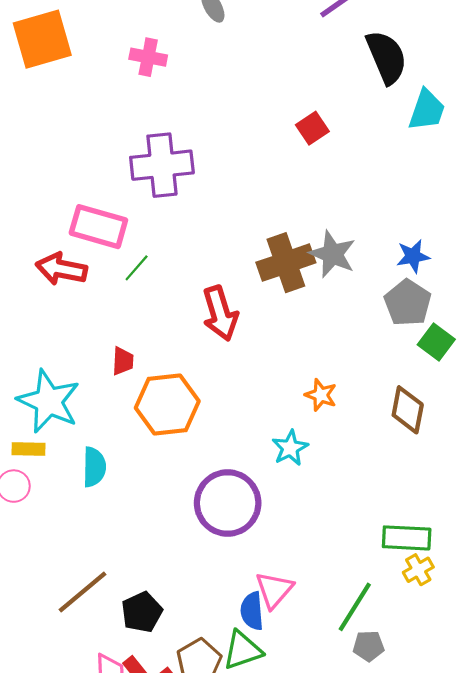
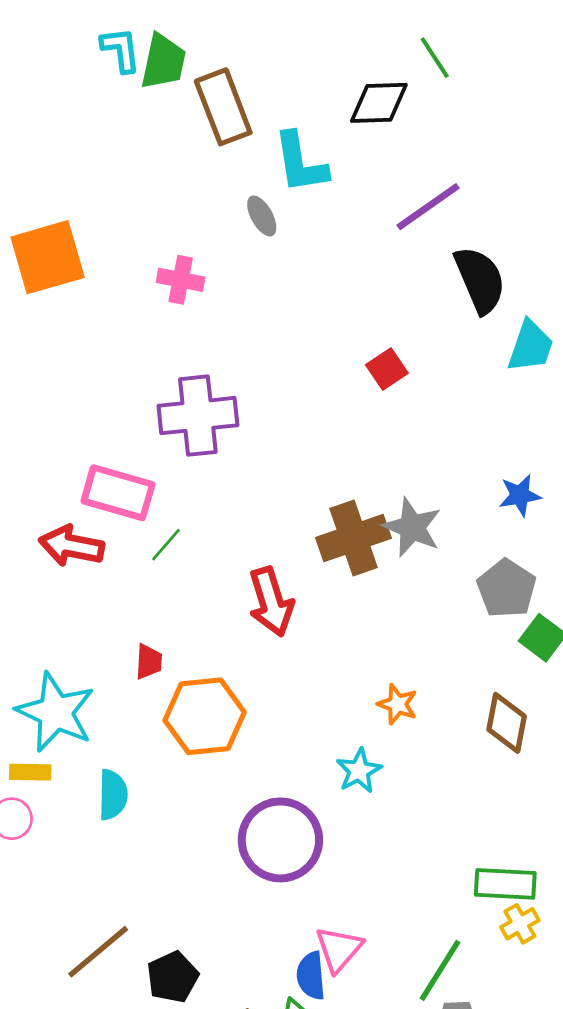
blue star: (413, 256) -> (520, 495), moved

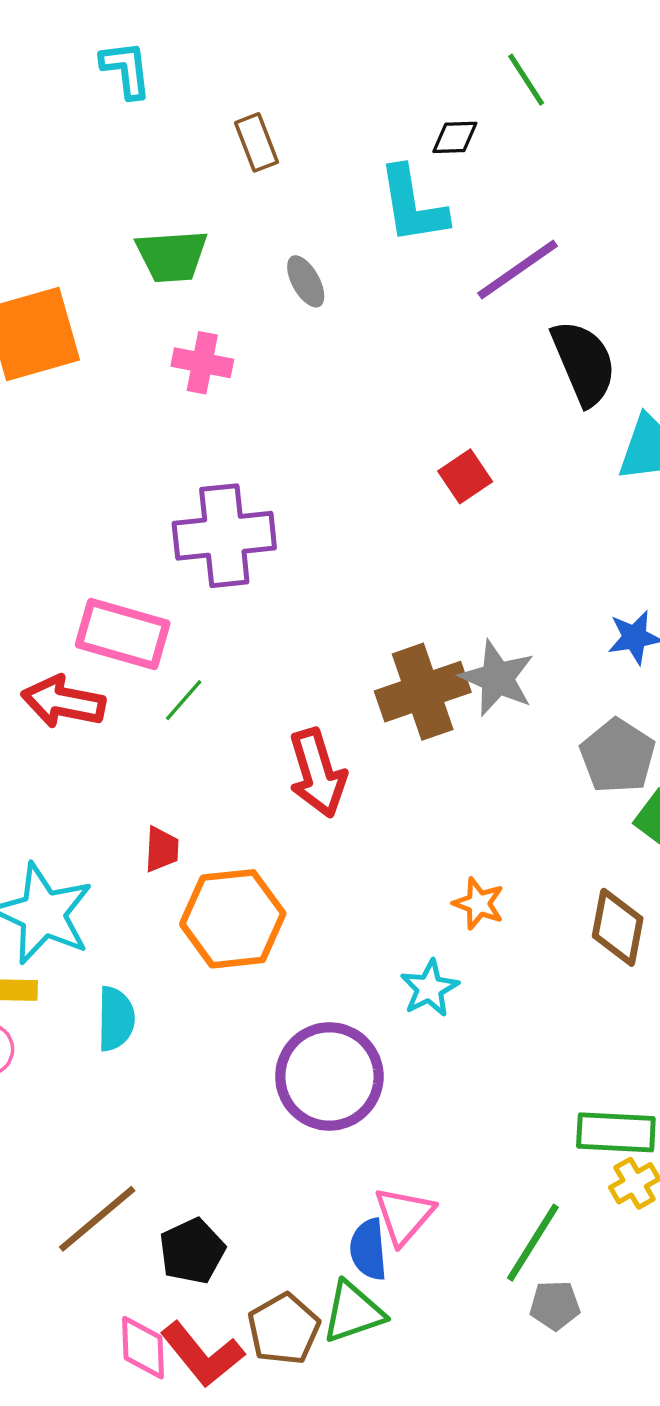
green trapezoid: (163, 62) -> (172, 256), moved, turned 74
black diamond: (379, 103) -> (455, 137), size x0.6
brown rectangle: (223, 107) -> (257, 142), size x0.6
cyan L-shape: (300, 163) -> (412, 205), moved

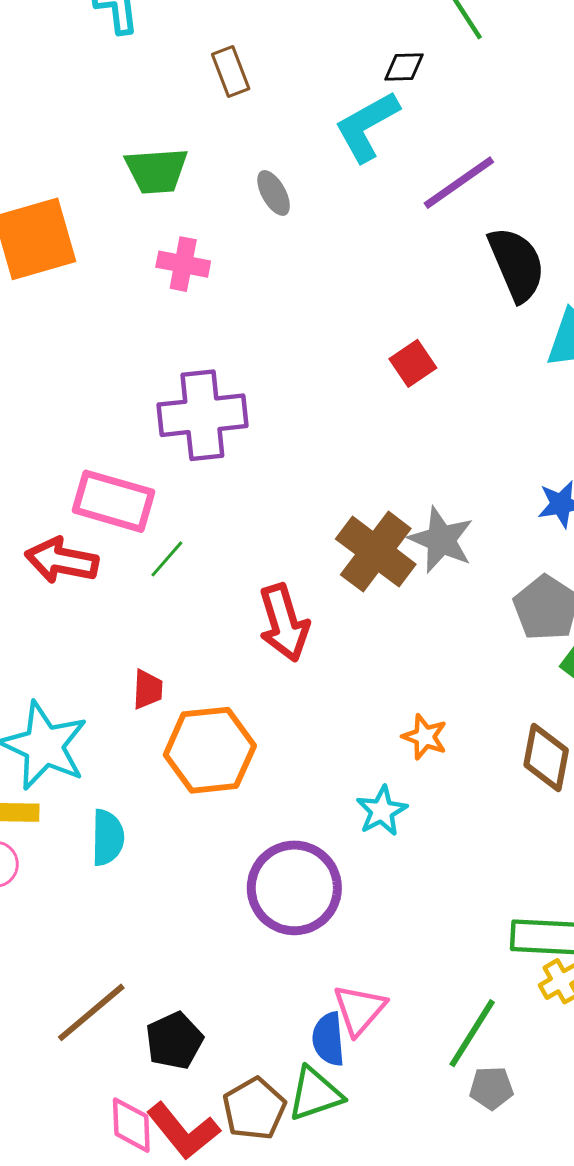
cyan L-shape: (412, 205) -> (367, 126), turned 70
brown cross: (423, 692) -> (376, 552), turned -34

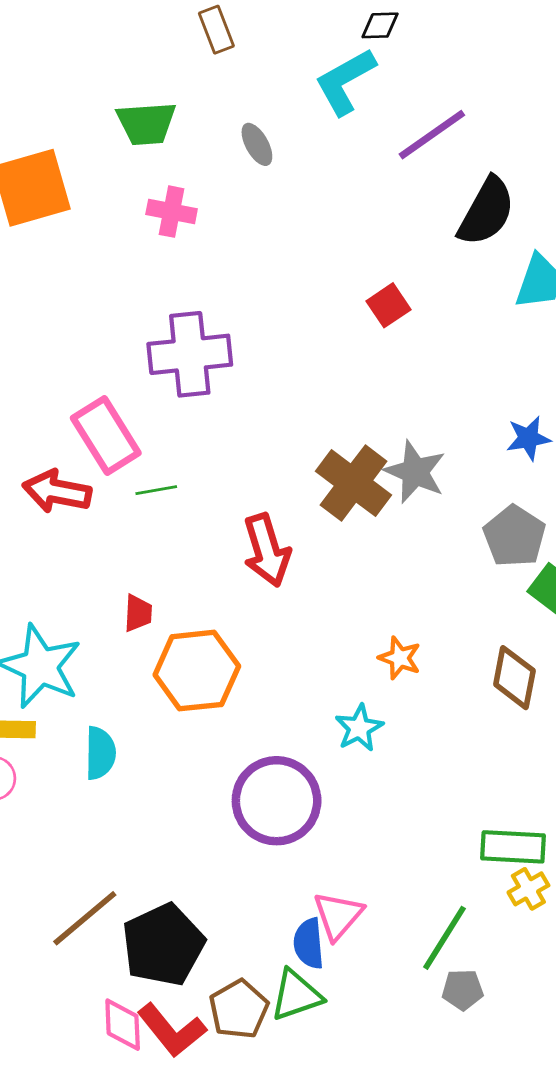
black semicircle: (517, 264) -> (486, 212), turned 52
pink rectangle: (114, 501) -> (106, 435), turned 42
green line: (167, 559) -> (156, 490), turned 39
black pentagon: (174, 1041) -> (163, 945), size x1.5

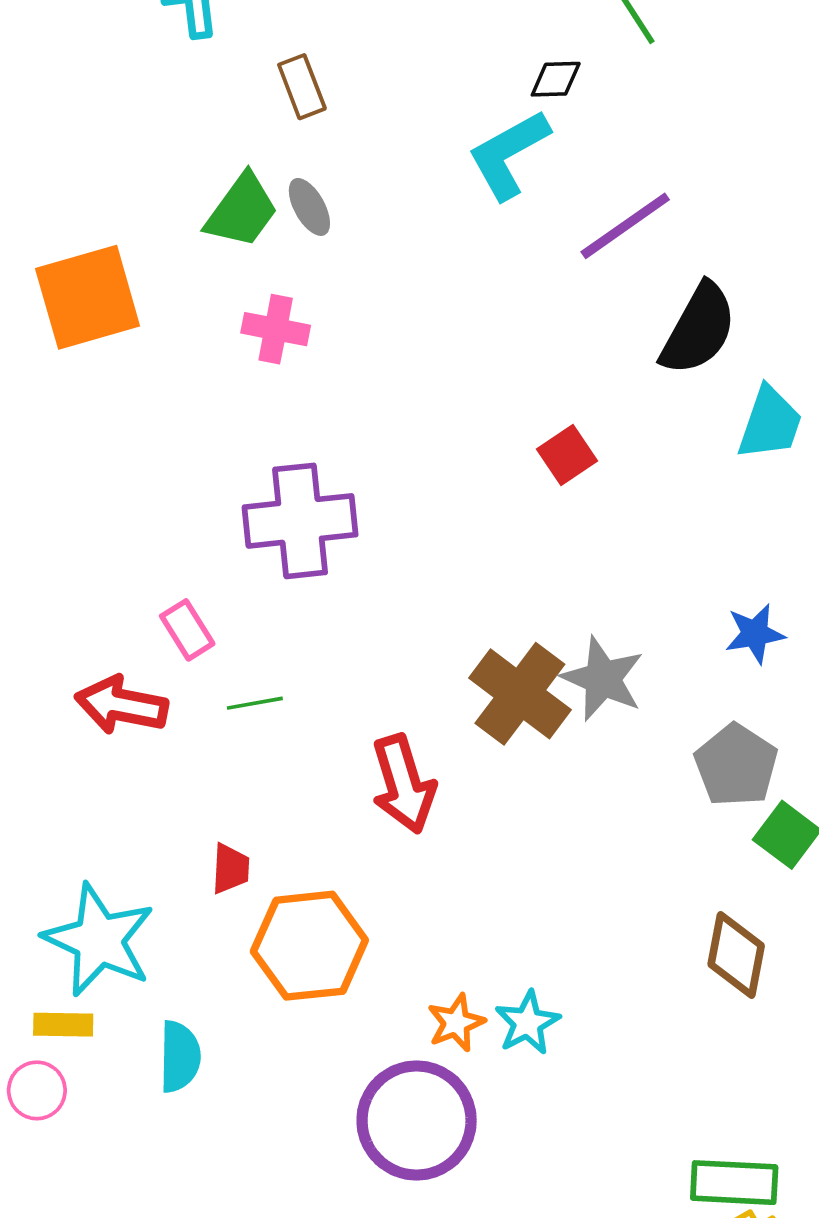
brown rectangle: (216, 30) -> (302, 87), moved
green trapezoid: (146, 123) -> (242, 211), turned -50
gray ellipse: (257, 144) -> (309, 207), moved
pink rectangle: (106, 435) -> (187, 630), size x0.6
orange star: (400, 658) -> (456, 1023), moved, turned 30

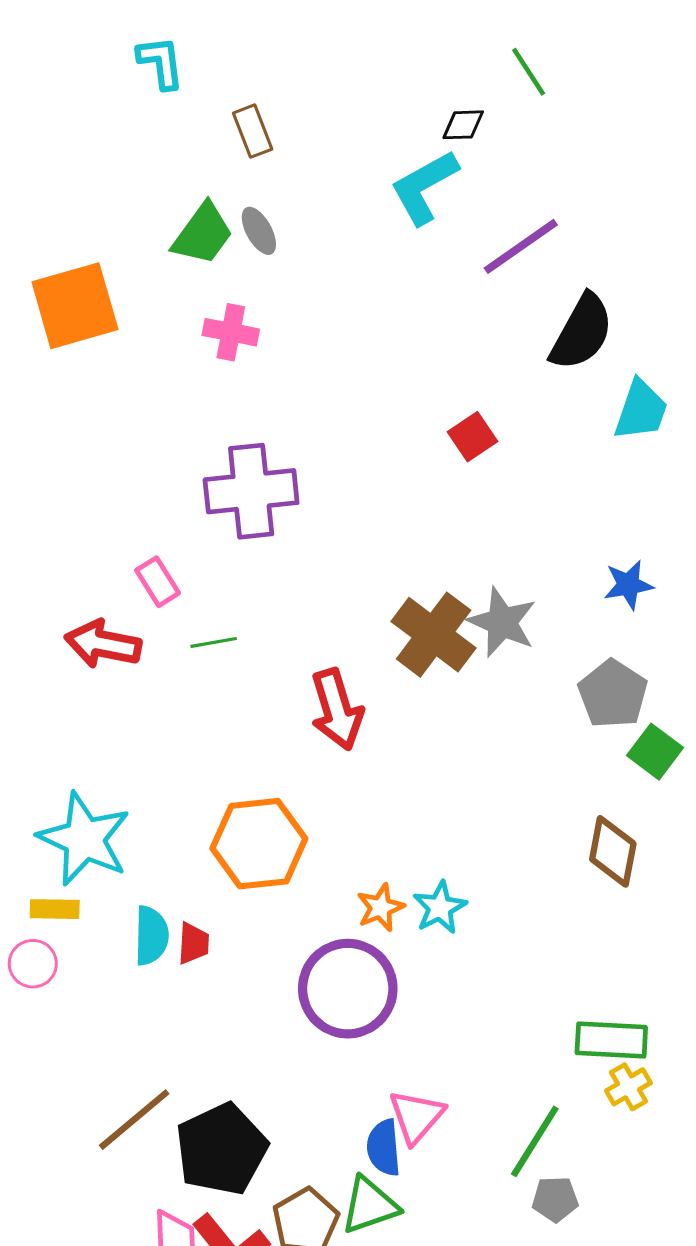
red trapezoid: (230, 869) -> (193, 943), moved

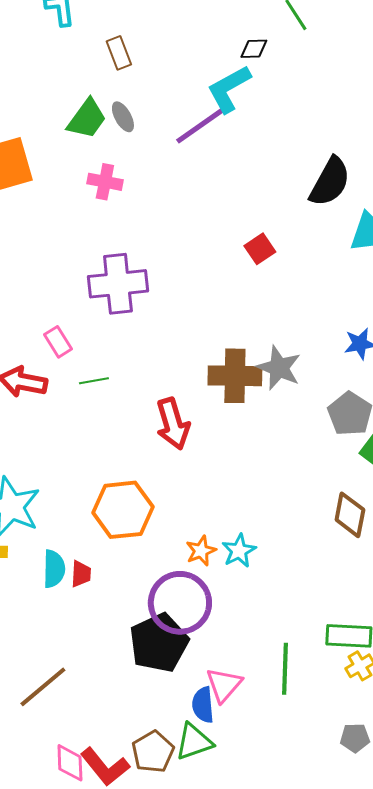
purple line: (521, 246) -> (200, 126), moved
brown cross: (434, 635) -> (235, 376), turned -36
green line: (535, 1141) -> (285, 669), moved, turned -30
black pentagon: (221, 1149) -> (159, 643), moved
gray pentagon: (555, 1199) -> (355, 738), moved

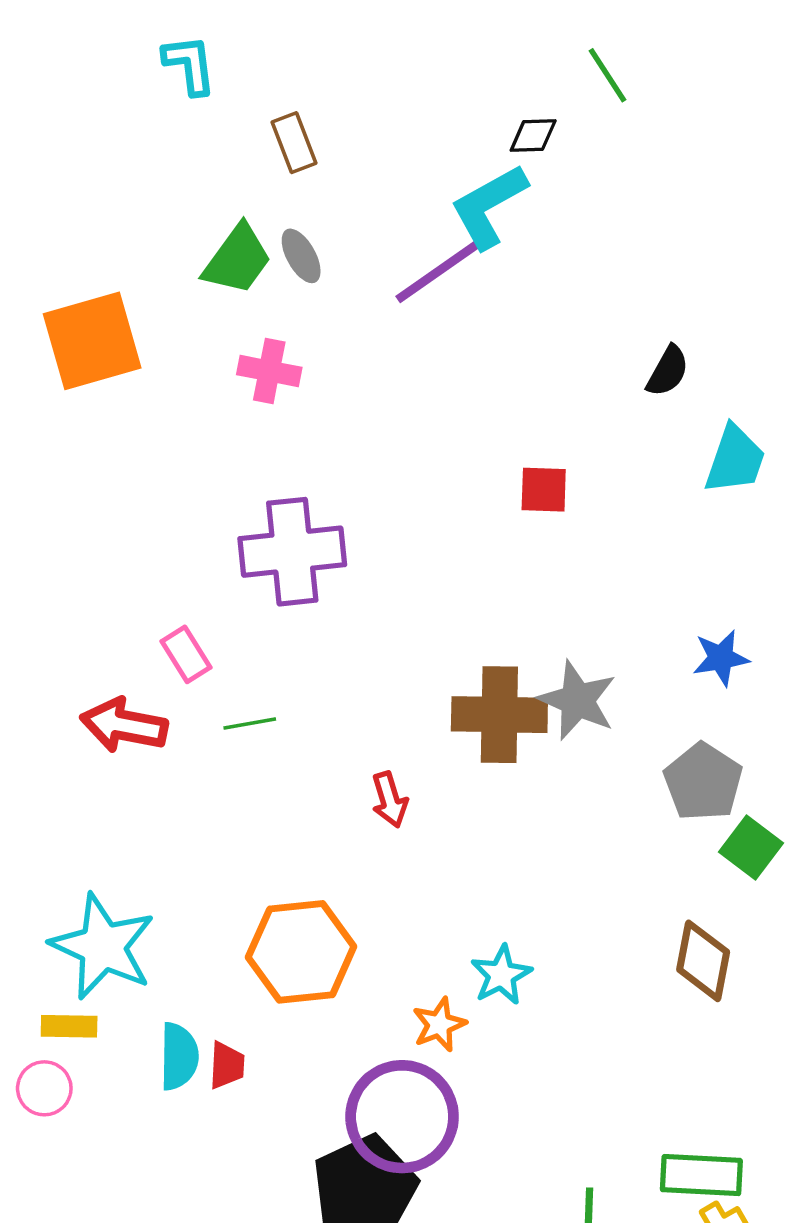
black semicircle: (330, 182) -> (668, 371), size x0.6
red square: (260, 249) -> (544, 490), turned 36
red arrow: (173, 424) -> (390, 800), size x0.6
cyan star: (239, 551) -> (501, 975), moved

